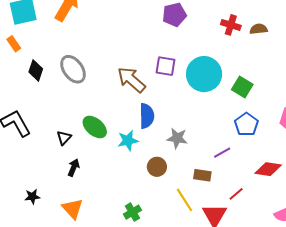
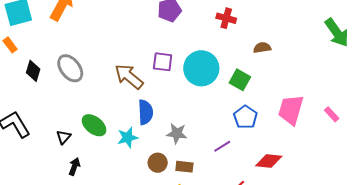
brown semicircle: (259, 29) -> (262, 48), moved
brown rectangle: (202, 175) -> (184, 167), moved

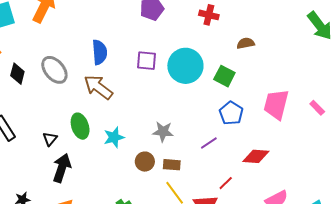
brown arrow: (129, 77) -> (98, 87), moved
blue semicircle: (146, 112) -> (100, 52), moved
green ellipse: (94, 125) -> (80, 126), turned 35
black arrow: (74, 166) -> (62, 168), size x1.6

